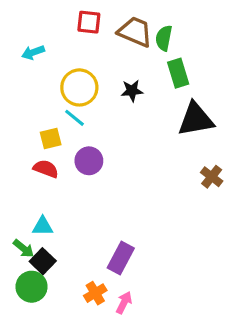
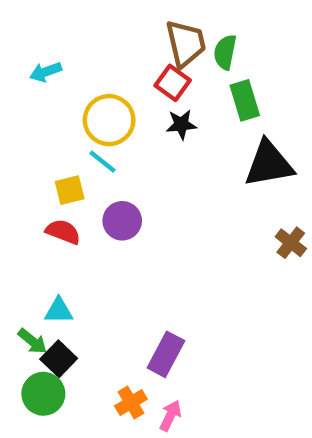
red square: (89, 22) -> (173, 83), moved, turned 30
brown trapezoid: (135, 32) -> (186, 43), turned 54

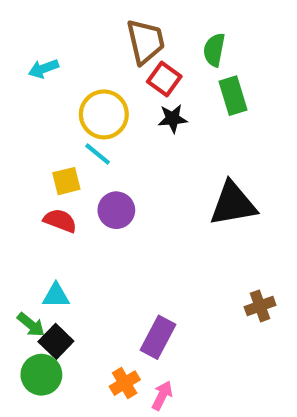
brown trapezoid: (186, 43) -> (146, 42), moved
black triangle: (269, 164) -> (233, 204), moved
brown cross: (291, 243) -> (260, 306), moved, turned 32

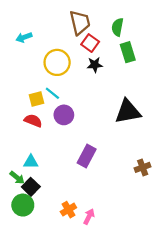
cyan line: (98, 154) -> (52, 93), moved
purple rectangle: (158, 337) -> (87, 156), moved

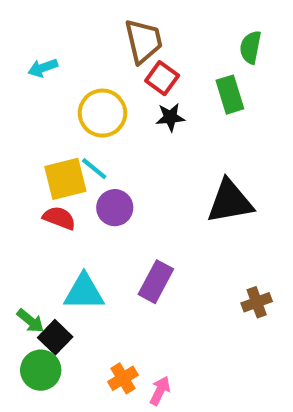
green semicircle: (118, 27) -> (250, 47), moved
yellow square: (37, 99) -> (65, 179), size x1.5
cyan triangle: (31, 162) -> (84, 292), moved, size x1.5

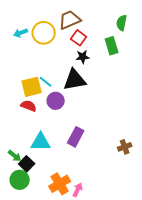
brown trapezoid: (144, 41) -> (70, 20), turned -100
yellow circle: (102, 113) -> (44, 33), moved
black triangle: (230, 201) -> (75, 80), moved
orange cross: (123, 378) -> (60, 184), size x1.5

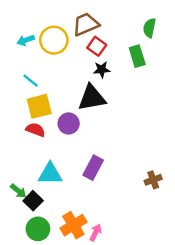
cyan line: (46, 82) -> (31, 81), moved
green circle: (20, 180) -> (38, 229), moved

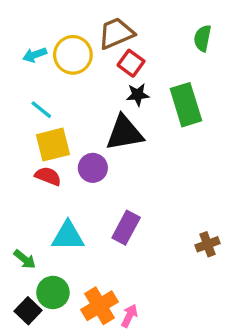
green rectangle: (137, 56) -> (186, 105), moved, size x1.4
black square: (33, 201) -> (28, 311), moved
green circle: (38, 229) -> (53, 292), moved

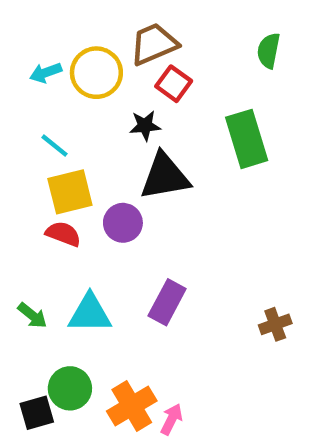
black star: (138, 95) -> (145, 126), moved
green arrow: (25, 259) -> (32, 316), moved
black square: (28, 311) -> (37, 413), turned 30

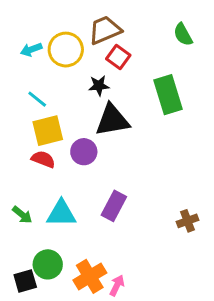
green semicircle: (269, 51) -> (183, 34), turned -40

